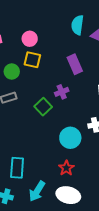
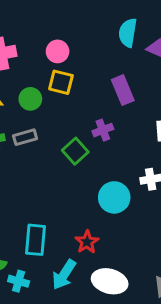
red star: (66, 168) -> (87, 242), moved

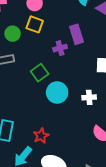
purple cross: (103, 130) -> (60, 48), moved
cyan circle: (114, 197) -> (57, 92), moved

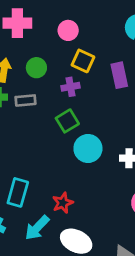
yellow square: (35, 24) -> (83, 61), moved
purple cross: (60, 48) -> (70, 87), moved

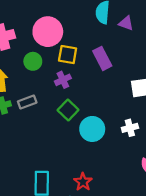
pink circle: (68, 30) -> (48, 32), size x1.6
green circle: (36, 68) -> (33, 61), moved

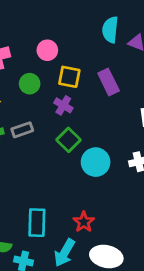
pink circle: (48, 32) -> (47, 50), size x0.6
purple cross: (63, 80) -> (63, 105), turned -35

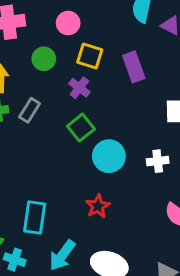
gray rectangle: (22, 130) -> (30, 110), turned -45
red star: (84, 222) -> (98, 206), moved

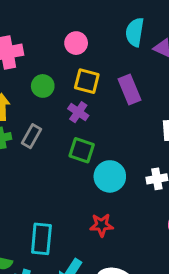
pink circle: (68, 23) -> (76, 43), moved
green square: (81, 128) -> (82, 150), turned -30
red star: (98, 206) -> (102, 225), turned 30

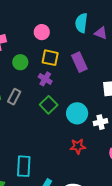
green square: (82, 150) -> (49, 105), turned 30
cyan circle: (110, 176) -> (77, 113), moved
red star: (102, 225) -> (78, 146), moved

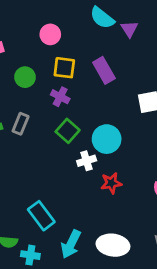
cyan semicircle: (81, 23) -> (102, 18), turned -54
purple triangle: (101, 33) -> (129, 29), turned 40
white cross: (101, 122) -> (87, 161), moved
cyan rectangle: (24, 166) -> (41, 216), turned -35

